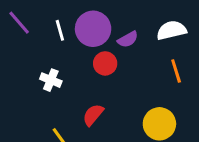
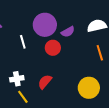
white line: (60, 30) -> (23, 42), moved
white cross: (51, 80) -> (17, 79), moved, turned -32

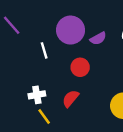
red circle: (53, 48) -> (80, 67), moved

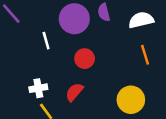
purple semicircle: (98, 38) -> (104, 12), moved, turned 105

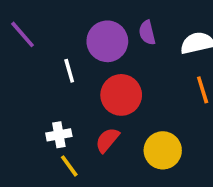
red circle: (85, 59) -> (121, 95), size x1.5
yellow circle: (131, 100) -> (163, 150), moved

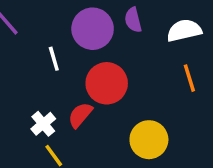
white cross: (59, 135) -> (43, 124), turned -30
red semicircle: (107, 140) -> (80, 115), moved

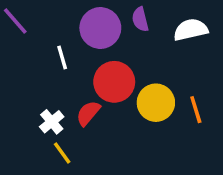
orange line: (189, 78) -> (196, 110), moved
yellow circle: (149, 140) -> (156, 103), moved

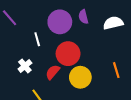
yellow circle: (156, 103) -> (80, 77), moved
white cross: (52, 122) -> (25, 66), moved

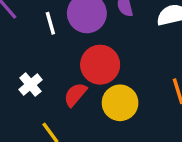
white line: (37, 39) -> (50, 23), moved

